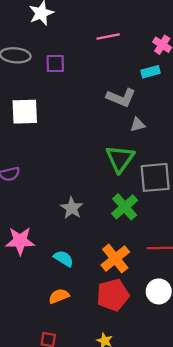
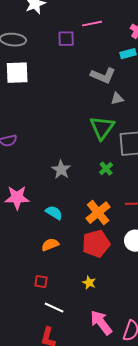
purple square: (55, 64) -> (66, 39), moved
white square: (25, 112) -> (17, 73), moved
green cross: (125, 207) -> (106, 169), size x0.6

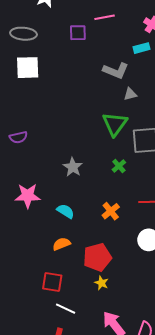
orange cross: (98, 213) -> (111, 211), size x0.7
red pentagon: (96, 244) -> (97, 257), moved
red square: (41, 282) -> (52, 282), size x1.5

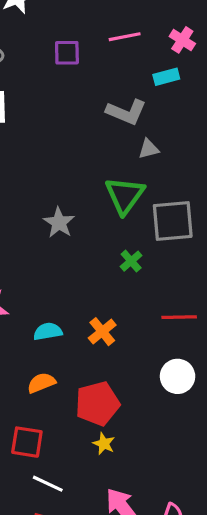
pink line: (105, 17) -> (125, 37), moved
gray star: (73, 167) -> (59, 223), moved
cyan semicircle: (66, 211) -> (48, 332), turned -42
orange cross: (111, 211) -> (102, 332), moved

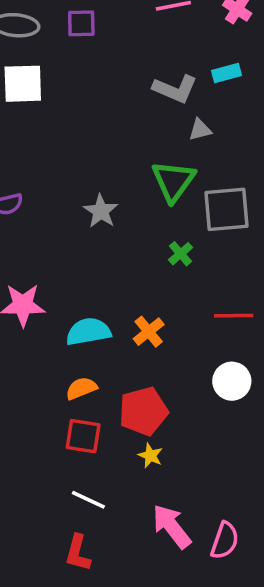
purple square: (67, 53) -> (81, 23), moved
cyan rectangle: (166, 77) -> (227, 73), moved
cyan semicircle: (48, 332) -> (88, 332), size x1.4
red square: (27, 442) -> (83, 436), moved

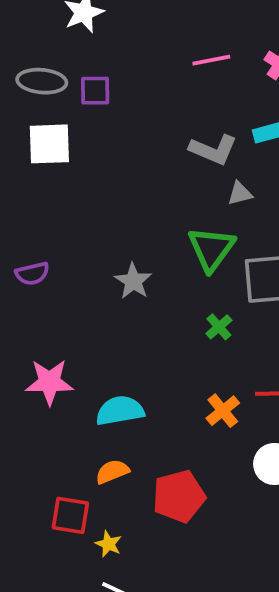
purple square: (81, 23) -> (95, 91), moved
orange cross: (149, 332) -> (223, 411), moved
red square: (83, 436) -> (70, 515), moved
yellow star: (150, 456) -> (108, 544), moved

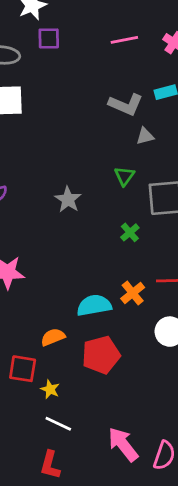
purple square: (95, 91) -> (49, 38), moved
green triangle: (211, 249) -> (124, 176), size x0.6
cyan semicircle: (120, 411) -> (94, 305), moved

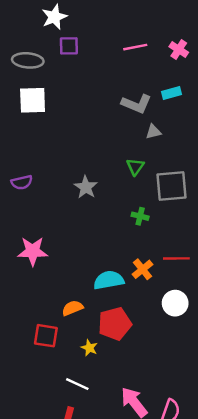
green cross: (130, 232) -> (140, 216), turned -35
yellow star: (50, 389) -> (89, 348), moved

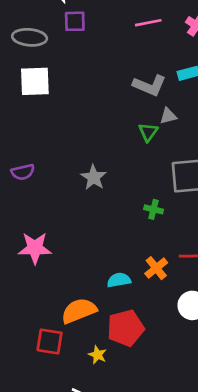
green triangle: (135, 167) -> (148, 132), moved
cyan semicircle: (109, 280) -> (119, 280), size x0.7
orange semicircle: (72, 308) -> (79, 311), size x1.5

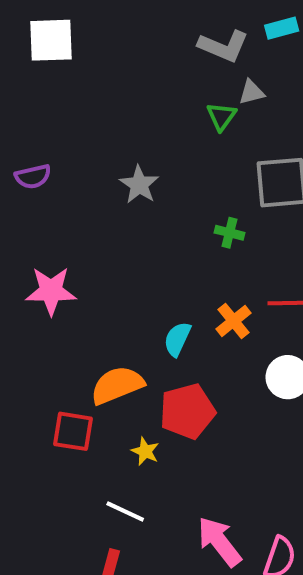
cyan semicircle: (119, 280) -> (177, 339), turned -55

